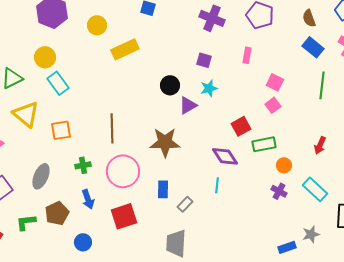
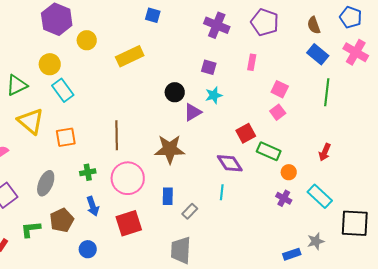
yellow circle: (97, 25) -> (87, 40), moved
green rectangle: (264, 144) -> (269, 151), turned 35

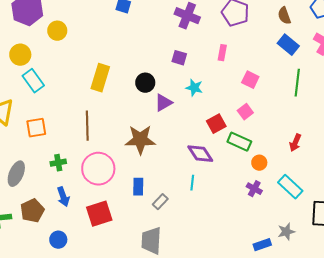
yellow rectangle: (130, 56) -> (100, 78), moved, turned -48
cyan star: (214, 95) -> (194, 88), moved, turned 30
pink square: (278, 112) -> (245, 112), moved

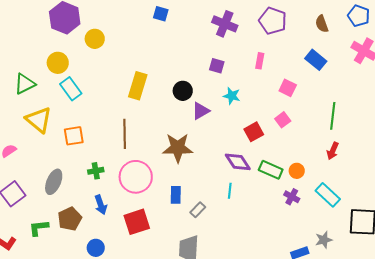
blue rectangle: (288, 45) -> (316, 60), moved
green line: (297, 83) -> (333, 116), moved
green rectangle: (239, 142) -> (271, 170), moved

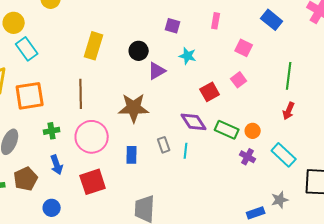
orange square: (74, 136) -> (30, 96), size x1.4
gray rectangle: (198, 210) -> (164, 145), moved, turned -63

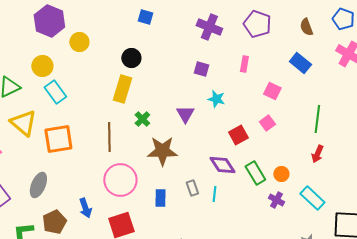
black circle: (139, 51) -> (131, 58), moved
purple triangle: (157, 71) -> (185, 114), turned -30
green rectangle: (227, 130) -> (255, 173), turned 35
green cross: (52, 131) -> (142, 119), moved, turned -35

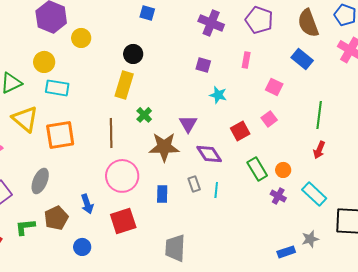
brown semicircle: (306, 27) -> (308, 23), size x1.6
cyan rectangle: (55, 92) -> (57, 88), turned -45
purple triangle: (185, 114) -> (188, 124), moved
purple diamond: (222, 165) -> (209, 154), moved

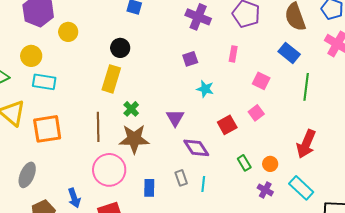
purple square: (203, 65) -> (190, 59), turned -35
green line: (319, 115) -> (306, 87), moved
brown star: (164, 147) -> (134, 139), moved
red arrow: (319, 150) -> (306, 144), size x1.6
green rectangle: (257, 169) -> (244, 163), size x0.7

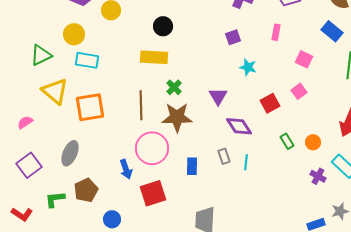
yellow rectangle: (111, 79) -> (154, 57), turned 76
purple cross: (265, 190) -> (318, 176), moved
blue arrow: (74, 198) -> (126, 169), moved

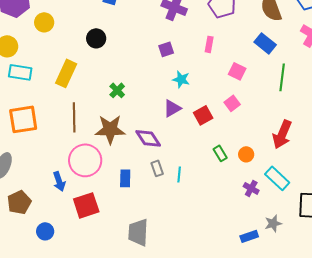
yellow rectangle: (154, 57) -> (66, 73), moved, turned -68
green cross: (174, 87) -> (117, 90), moved
purple triangle: (218, 96) -> (172, 108), moved, turned 30
purple diamond: (239, 126) -> (148, 138), moved

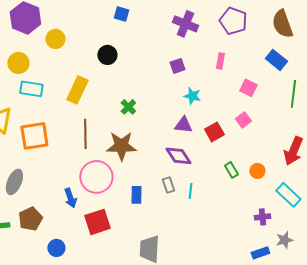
purple triangle: (172, 108) -> (183, 125), turned 36
purple diamond: (148, 138) -> (178, 156), moved
purple cross: (251, 188) -> (262, 217), moved, turned -35

